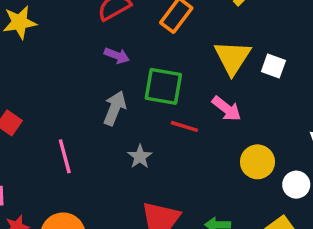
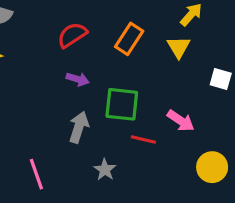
yellow triangle: (232, 57) -> (179, 47), moved, size x0.7

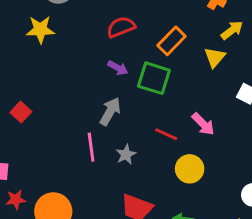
green square: (122, 104) -> (154, 78), moved
yellow circle: (212, 167) -> (190, 169), moved
pink line: (36, 174) -> (91, 147), moved

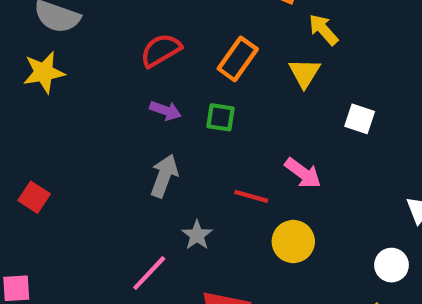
yellow arrow: (232, 30) -> (323, 30), turned -85
green square: (154, 78) -> (220, 117), size x0.6
pink line: (91, 147) -> (149, 273), moved, turned 60

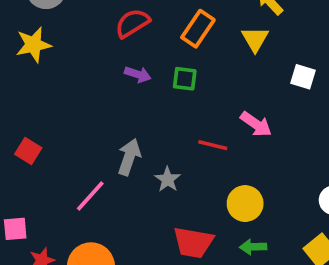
gray arrow: (164, 176) -> (129, 157), moved
yellow circle: (293, 241) -> (245, 204), moved
pink line: (149, 273) -> (90, 196), moved

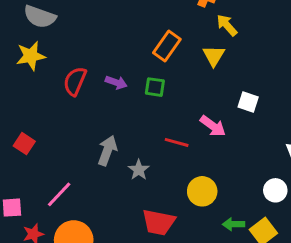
red semicircle: (132, 23) -> (75, 81), moved, turned -36
white square: (303, 77) -> (248, 102), moved
pink line: (90, 196) -> (59, 194), moved
green arrow: (253, 247) -> (234, 224), moved

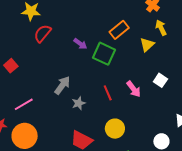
red semicircle: (75, 81) -> (42, 33), moved
green square: (155, 87) -> (104, 54), size x1.6
red line: (177, 142) -> (108, 93), turned 35

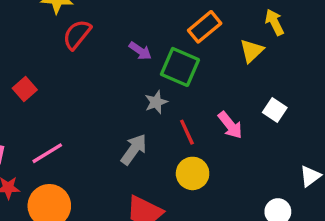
gray arrow: (62, 85) -> (134, 149), moved
gray star: (79, 103) -> (156, 102), moved
yellow circle: (115, 129) -> (193, 173), moved

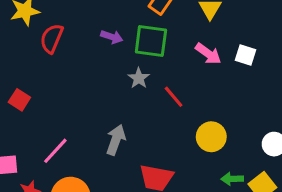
pink arrow: (230, 125) -> (208, 54), moved
gray arrow: (134, 149) -> (116, 140), moved
yellow circle: (193, 173) -> (211, 137), moved

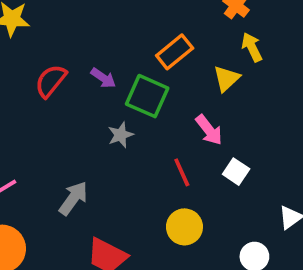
red semicircle: (52, 38) -> (51, 81), moved
white square: (245, 55) -> (236, 172), moved
red line: (174, 97) -> (182, 172), moved

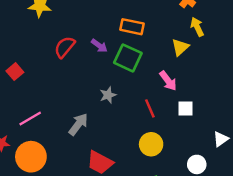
orange rectangle: (175, 52) -> (132, 27), moved, turned 50
gray star: (121, 135) -> (108, 95), moved
white square: (236, 172) -> (186, 108), turned -35

